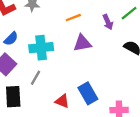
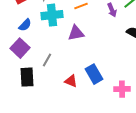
purple triangle: (82, 43) -> (76, 33), moved
cyan cross: (41, 48) -> (52, 15), moved

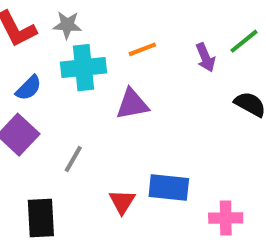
blue rectangle: (94, 74) -> (169, 187), turned -54
black rectangle: (27, 77) -> (41, 218), moved
red triangle: (71, 81) -> (122, 202), turned 40

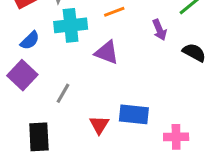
purple arrow: (205, 57) -> (160, 30), moved
purple triangle: (132, 104) -> (107, 52), turned 32

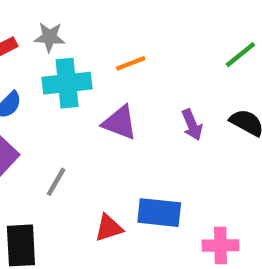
purple arrow: (160, 30) -> (192, 125), moved
red triangle: (99, 125) -> (109, 228), turned 40

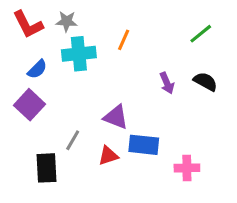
orange line: (131, 63) -> (124, 40), turned -45
purple triangle: (120, 123) -> (116, 117), moved
gray line: (56, 182) -> (73, 140), moved

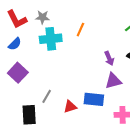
blue semicircle: (37, 69) -> (15, 44), moved
purple triangle: (116, 117) -> (113, 81), moved, turned -36

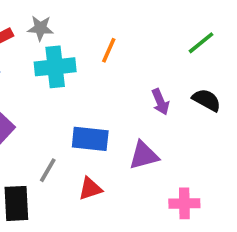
purple triangle: (113, 81) -> (144, 155), moved
blue rectangle: (94, 99) -> (90, 139), moved

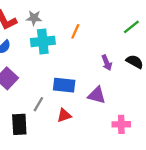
purple triangle: (144, 155) -> (97, 95), turned 30

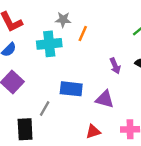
gray star: (34, 18) -> (63, 20), moved
red triangle: (64, 115) -> (93, 132), moved

